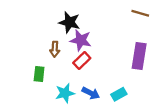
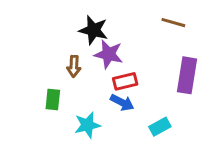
brown line: (140, 13) -> (173, 23), moved
red rectangle: (82, 60) -> (125, 81), moved, turned 30
blue arrow: (91, 93) -> (122, 102), moved

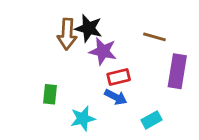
brown line: (173, 23) -> (154, 37), moved
brown arrow: (74, 66) -> (67, 34), moved, size x1.5

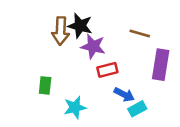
blue arrow: (116, 97) -> (124, 95), moved

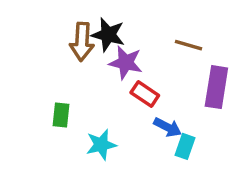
red rectangle: (107, 70) -> (145, 94), turned 48
cyan rectangle: (137, 109) -> (185, 146), turned -42

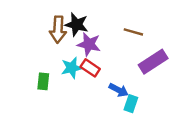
purple rectangle: (216, 87) -> (153, 62), turned 48
red rectangle: (145, 94) -> (90, 68), moved
cyan star: (101, 145) -> (72, 68), moved

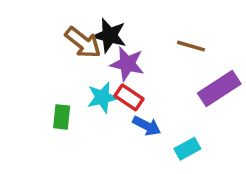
brown arrow: (58, 29) -> (83, 43), turned -55
blue arrow: (119, 90) -> (147, 126), moved
cyan rectangle: (131, 104) -> (187, 149), turned 42

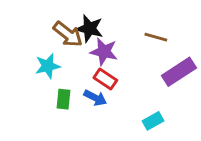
cyan star: (102, 97) -> (48, 66), moved
green rectangle: (62, 117) -> (63, 99), moved
blue arrow: (147, 126) -> (95, 98), moved

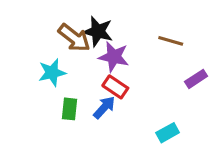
purple rectangle: (179, 72) -> (196, 79), size x0.6
blue arrow: (95, 98) -> (104, 107), turned -75

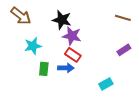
brown arrow: (74, 38) -> (21, 16), moved
brown line: (171, 41) -> (123, 18), moved
blue arrow: (104, 107) -> (66, 68), turned 49

